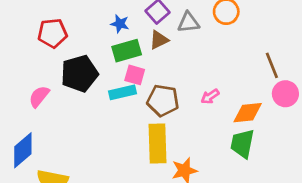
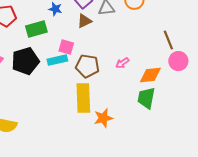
green rectangle: (127, 51) -> (36, 29), moved
black pentagon: (79, 74) -> (25, 61), moved

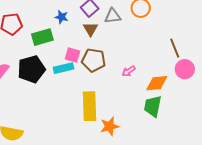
brown triangle: (84, 21) -> (91, 29), turned -35
brown pentagon: (87, 66) -> (94, 60), moved

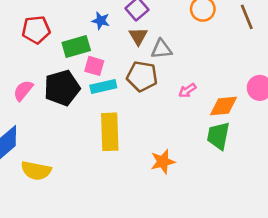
gray triangle: (113, 16) -> (161, 49), moved
brown line: (175, 48) -> (247, 17), moved
pink square: (73, 55) -> (94, 66), moved
yellow rectangle: (90, 106) -> (110, 132), moved

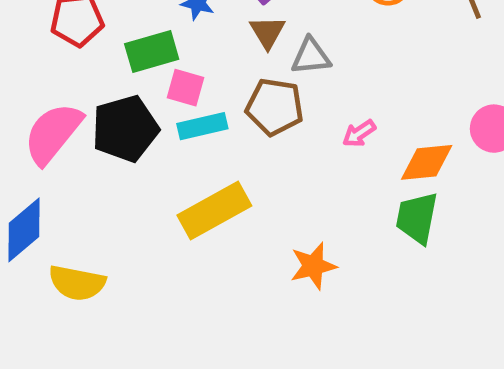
pink semicircle: (23, 90) -> (53, 133), size x1.6
yellow rectangle: (110, 132) -> (214, 211), turned 63

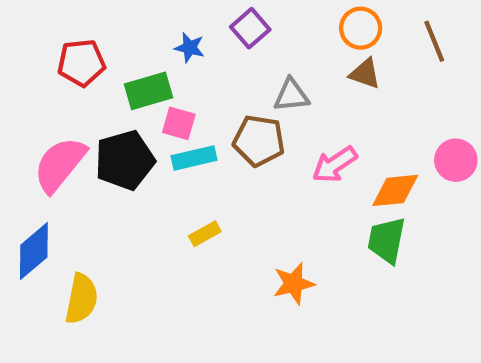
brown triangle: (267, 32) -> (365, 74), moved, turned -40
pink arrow: (359, 133) -> (335, 164), size x1.5
yellow rectangle: (214, 211) -> (205, 234), size x0.5
yellow semicircle: (77, 283) -> (81, 299), turned -90

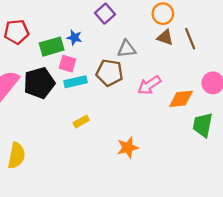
brown line: (434, 41) -> (190, 39), moved
blue star: (190, 48) -> (74, 37), moved
green trapezoid: (387, 240) -> (203, 125), moved

